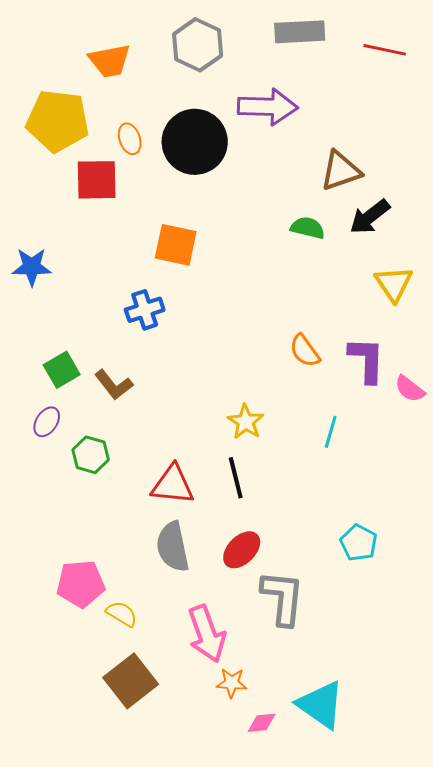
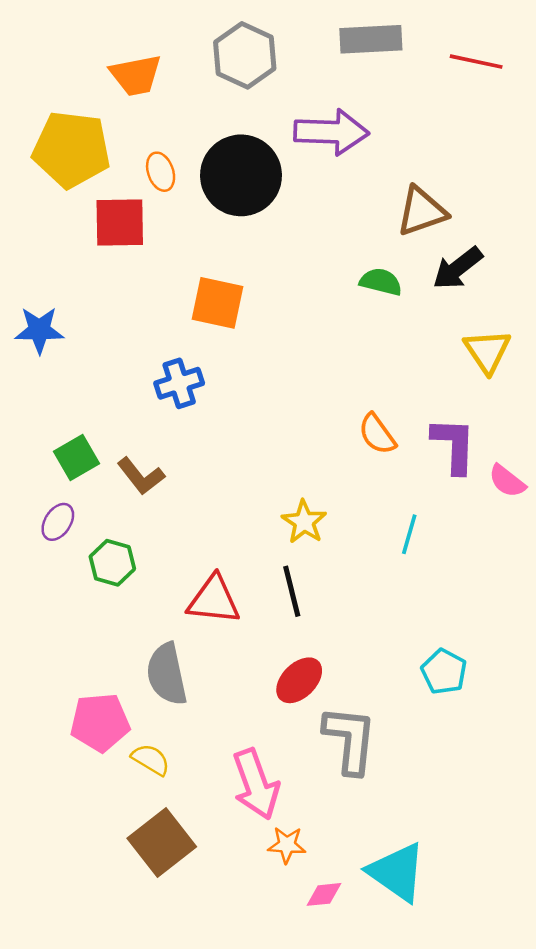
gray semicircle: (173, 547) -> (167, 674), moved

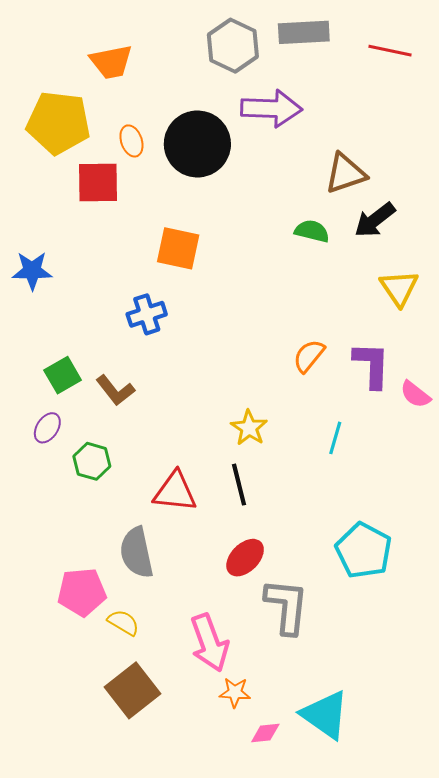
gray hexagon: (245, 55) -> (233, 46), moved
orange semicircle: (377, 434) -> (309, 356), turned 75
cyan pentagon: (444, 672) -> (364, 550), size x1.5

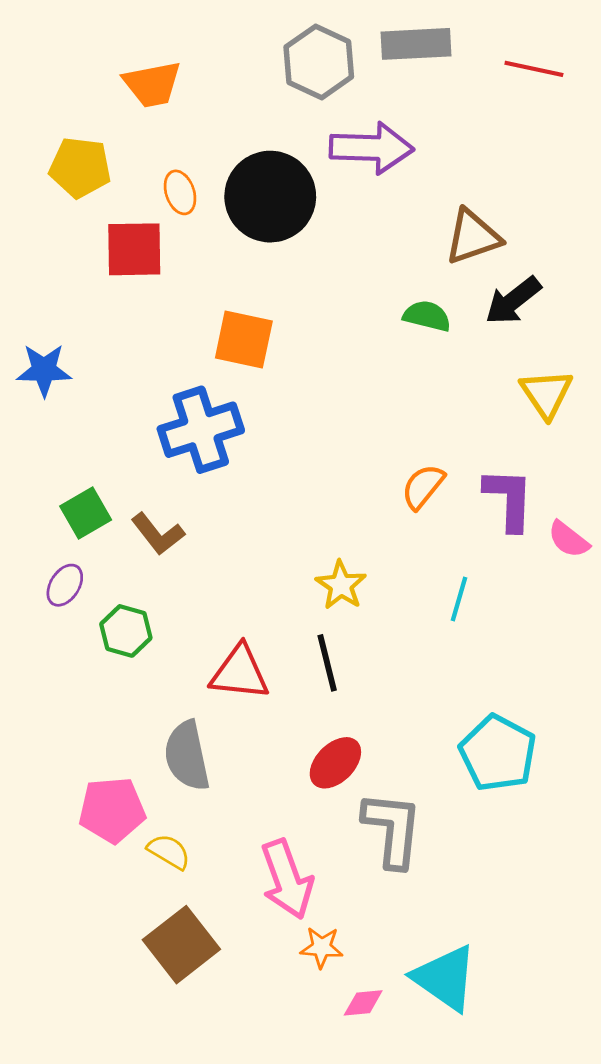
yellow pentagon: (58, 123) -> (80, 167), size x0.7
blue cross: (147, 314) -> (201, 430), size x1.5

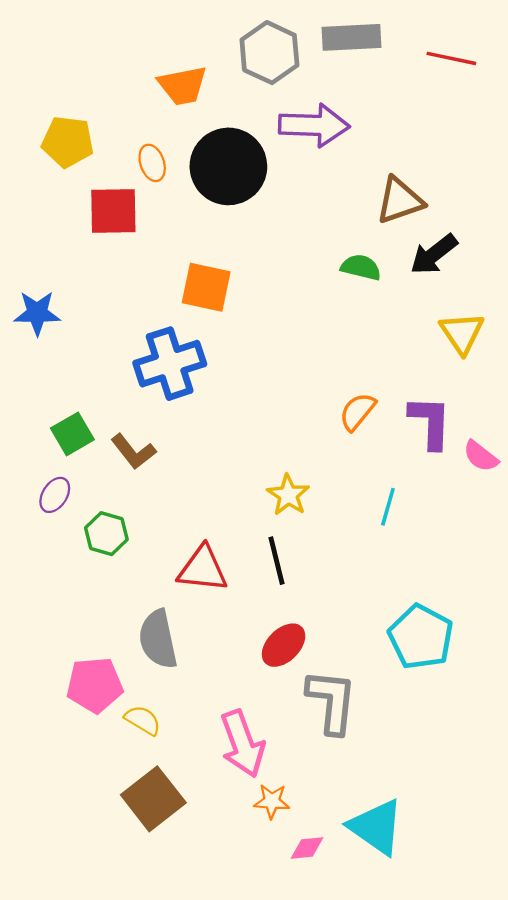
orange trapezoid: (152, 84) -> (183, 85), moved

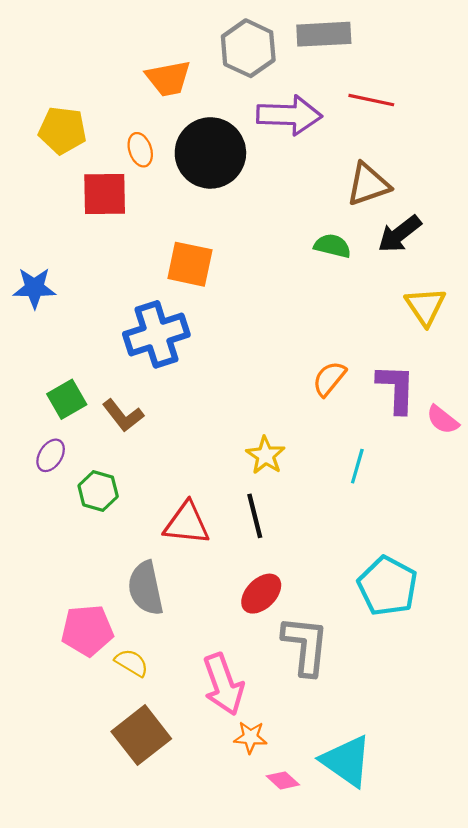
red line: (451, 58) -> (371, 100), moved
pink diamond: (307, 848) -> (283, 780), turned 48

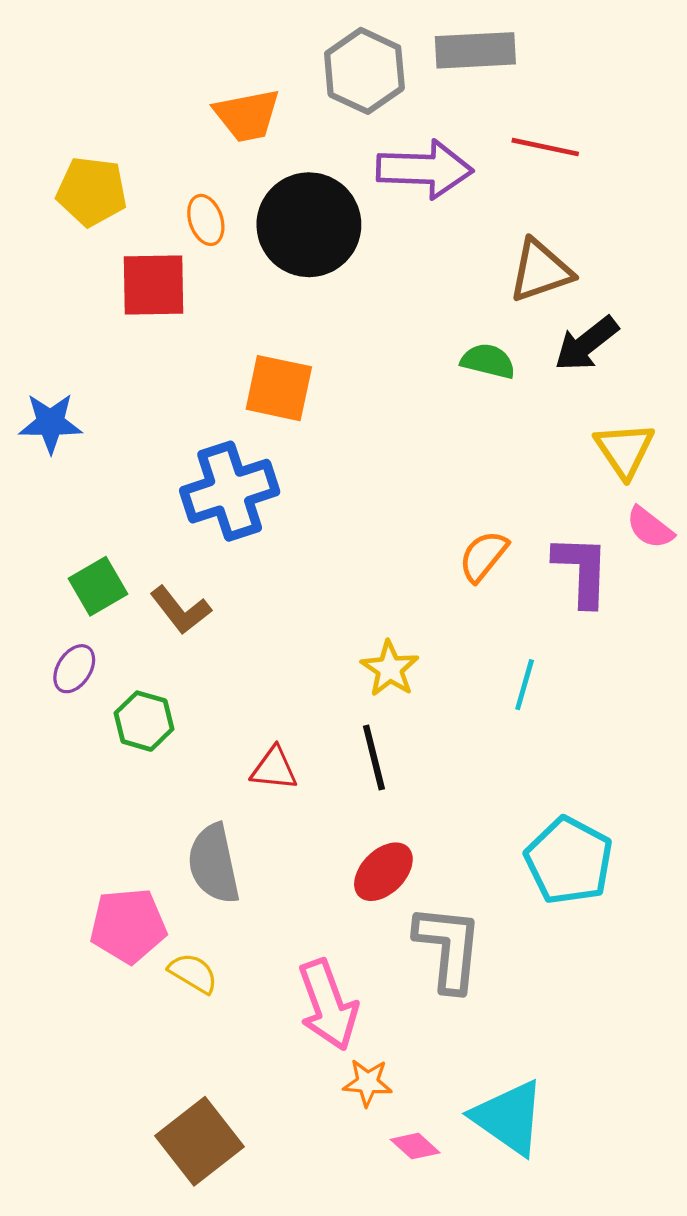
pink semicircle: (443, 420) -> (650, 528), moved
red triangle: (187, 523) -> (274, 769), size x0.7
brown square: (141, 735) -> (199, 1141), moved

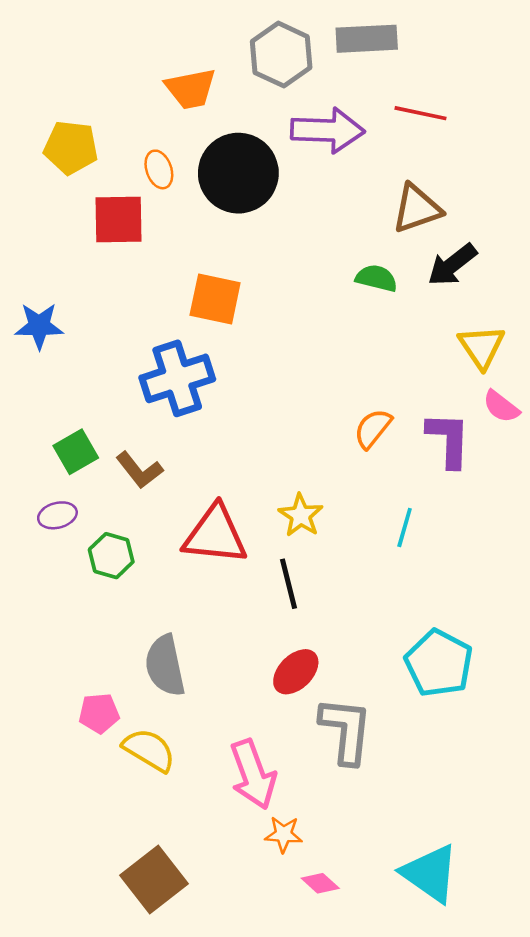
purple ellipse: (74, 669) -> (57, 515), turned 42
red triangle: (274, 769) -> (215, 535), moved, size x1.8
pink pentagon: (128, 926) -> (99, 713), size x0.7
yellow semicircle: (193, 973) -> (149, 750), size x1.4
cyan triangle: (509, 1117) -> (430, 873), moved

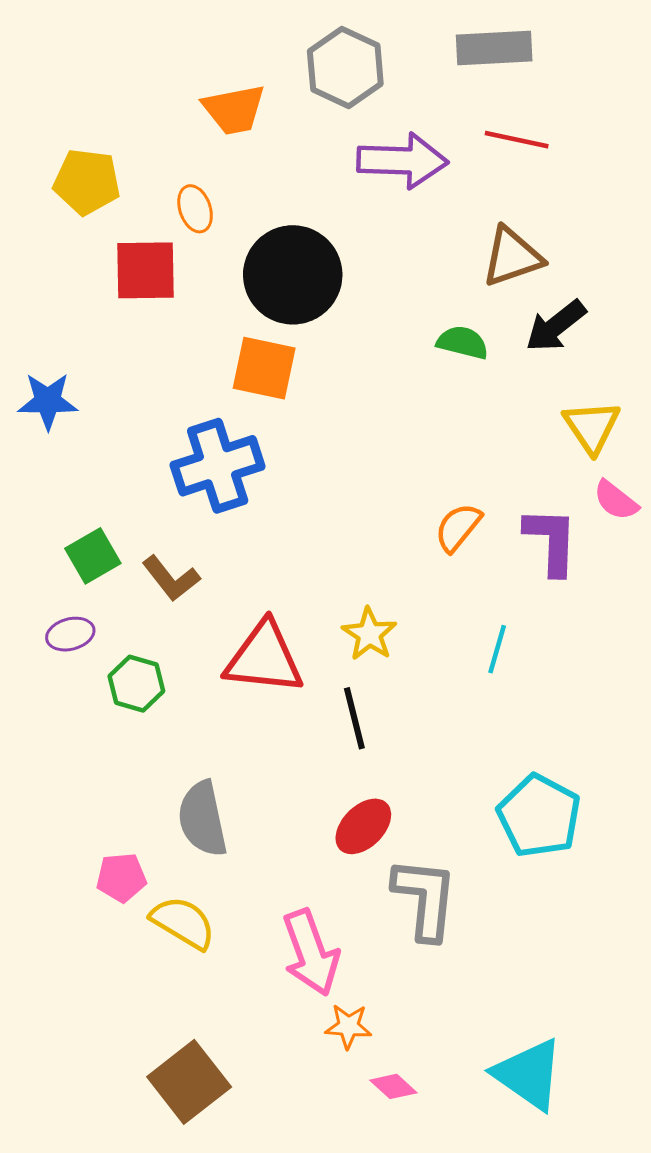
gray rectangle: (367, 39) -> (494, 48), moved
black circle: (238, 173) -> (293, 275), moved

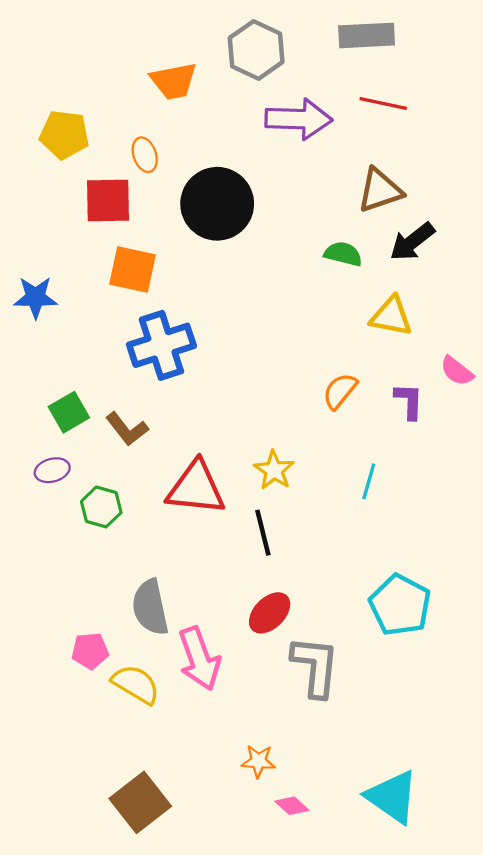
orange square: (264, 368) -> (132, 270), moved
yellow triangle: (592, 427) -> (391, 316), moved, turned -45
purple L-shape: (551, 541) -> (409, 401), size x0.7
pink arrow: (311, 953) -> (199, 659), moved

